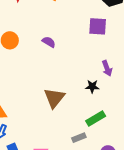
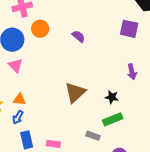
black star: (92, 86) -> (112, 97), moved
gray rectangle: (79, 138) -> (93, 136), turned 32

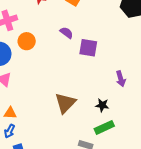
purple square: (129, 29) -> (88, 48), moved
purple semicircle: (78, 36) -> (67, 33), moved

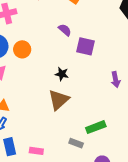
orange circle: (27, 41) -> (22, 49), moved
black star: (102, 105) -> (62, 74), moved

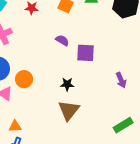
orange circle: (22, 49) -> (24, 79), moved
green rectangle: (96, 127) -> (123, 125), moved

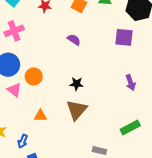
purple square: (86, 53) -> (124, 37), moved
orange triangle: (15, 126) -> (40, 116), moved

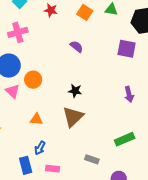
blue arrow: (23, 141) -> (40, 148), moved

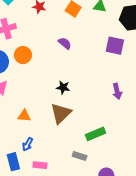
orange circle: (33, 80) -> (23, 55), moved
green rectangle: (125, 139) -> (96, 134), moved

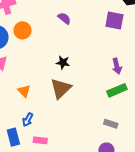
orange triangle: (24, 116) -> (24, 91), turned 40
green rectangle: (96, 134) -> (117, 90), moved
gray rectangle: (80, 156) -> (111, 124), moved

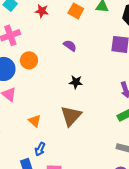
black star: (63, 63) -> (76, 82), moved

